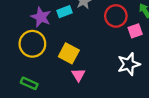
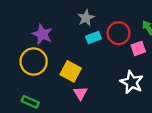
cyan rectangle: (64, 12) -> (94, 38), moved
white star: (129, 64) -> (132, 82), turned -30

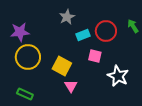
gray star: (86, 18) -> (67, 17), moved
purple star: (42, 34) -> (20, 32), moved, turned -30
pink square: (138, 48) -> (95, 56), moved, turned 32

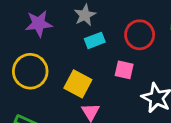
purple star: (20, 32) -> (39, 24), moved
cyan rectangle: (83, 35) -> (95, 40), moved

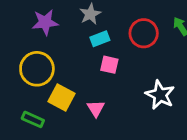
pink square: (124, 70) -> (109, 65), moved
yellow square: (78, 84) -> (62, 98), moved

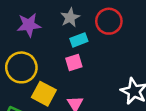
red circle: (144, 33) -> (109, 21), moved
pink square: (109, 65) -> (74, 62), moved, turned -30

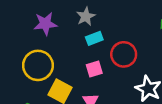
red circle: (109, 21) -> (124, 54), moved
pink square: (74, 62) -> (94, 69), moved

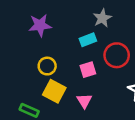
gray star: (86, 16) -> (102, 18), moved
yellow circle: (38, 65) -> (47, 66), moved, size x0.6

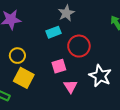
pink square: (88, 70) -> (59, 66), moved
pink triangle: (84, 101) -> (70, 86), moved

